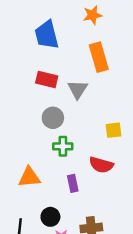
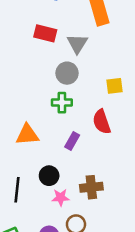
gray circle: (53, 118) -> (67, 73), moved
red semicircle: (101, 165) -> (102, 122), turned 55
purple rectangle: (73, 183) -> (72, 141), turned 42

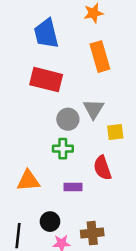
red rectangle: (45, 33) -> (46, 80), size x1.4
gray triangle: (77, 44) -> (93, 109), moved
purple rectangle: (72, 141) -> (73, 187), turned 60

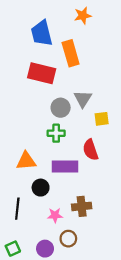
orange rectangle: (100, 57) -> (71, 53), moved
purple rectangle: (73, 187) -> (65, 166), size x1.6
black circle: (50, 222) -> (41, 188), moved

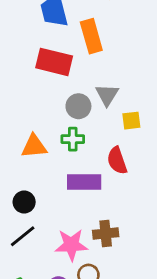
orange triangle: (26, 161) -> (34, 146), moved
black circle: (41, 188) -> (24, 202), moved
black line: (17, 209) -> (23, 236), turned 45
pink star: (55, 215) -> (71, 245), size x1.6

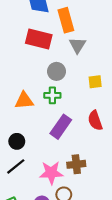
gray triangle: (107, 95) -> (77, 45), moved
red semicircle: (117, 161) -> (95, 120), moved
purple rectangle: (84, 182) -> (61, 127), turned -55

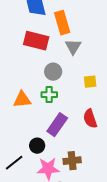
black circle: (17, 141) -> (37, 146), moved

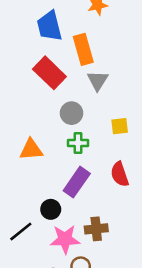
red rectangle: (36, 41) -> (49, 73), turned 30
green cross: (49, 95) -> (78, 143), moved

